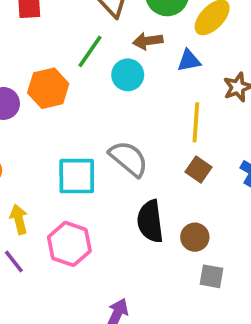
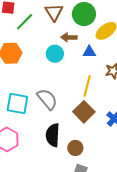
green line: (90, 51) -> (25, 22), moved
brown square: (198, 169) -> (84, 112), size x1.5

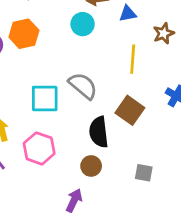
brown square: (84, 112) -> (130, 110), moved
brown circle: (75, 148) -> (91, 166), moved

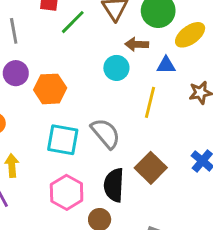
orange hexagon: (24, 34) -> (50, 89), moved
yellow line: (133, 59) -> (150, 102), moved
pink hexagon: (39, 148) -> (67, 192), moved

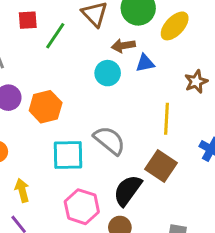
blue triangle: (166, 65) -> (145, 63), moved
yellow line: (150, 102) -> (166, 119), moved
black semicircle: (114, 185) -> (128, 190), turned 44

